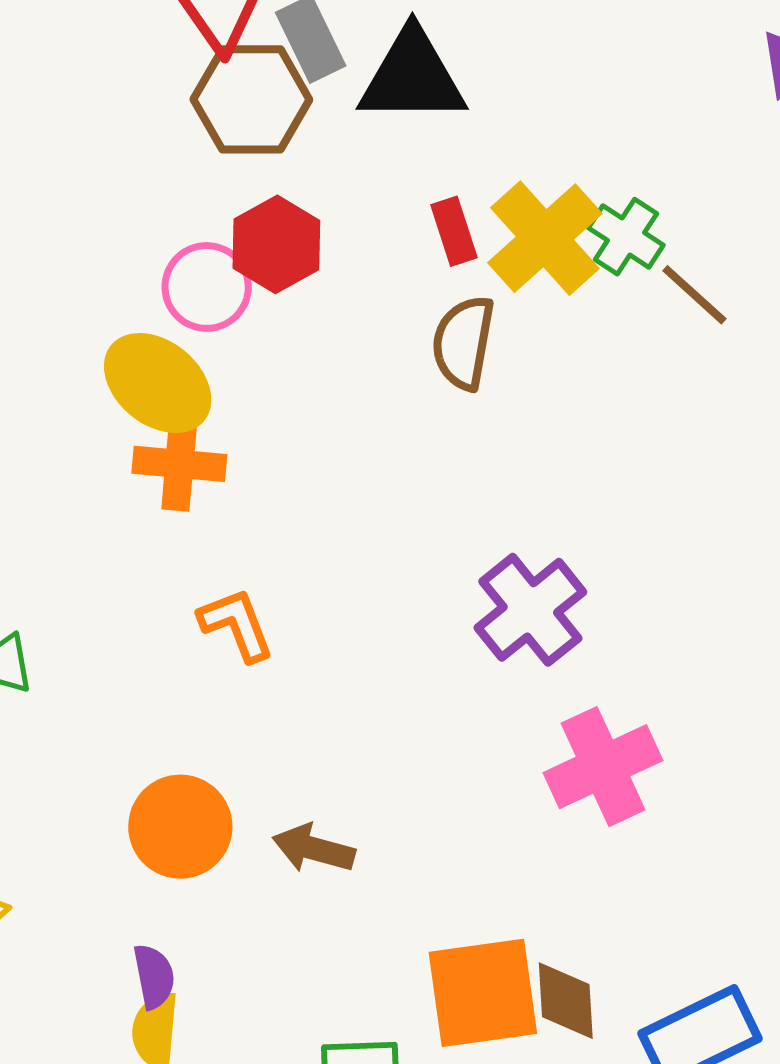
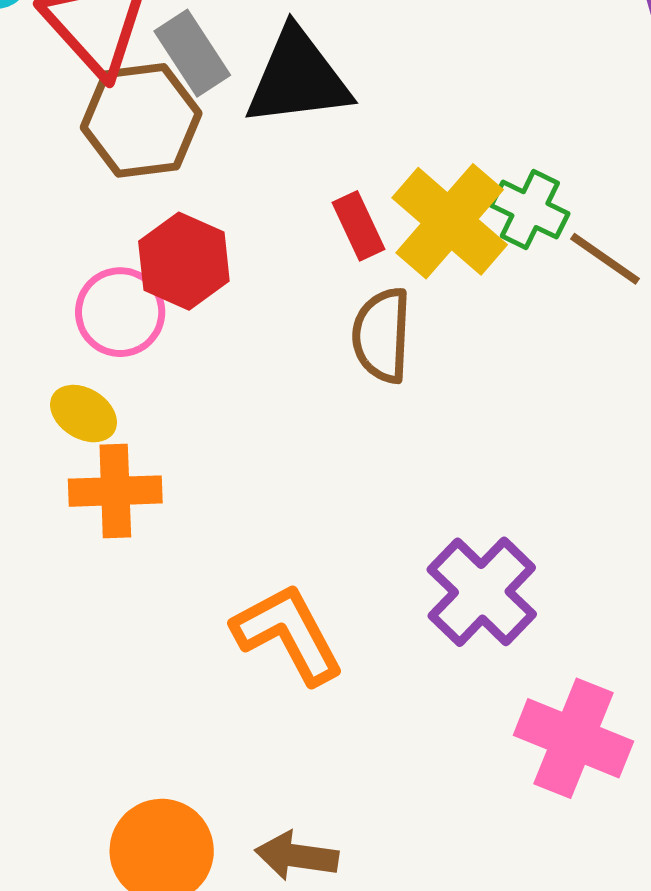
yellow ellipse: (158, 383) -> (84, 414), size x0.6
orange L-shape: (236, 625) -> (288, 634), moved, size x1.4
pink cross: (603, 767) -> (573, 738), turned -36

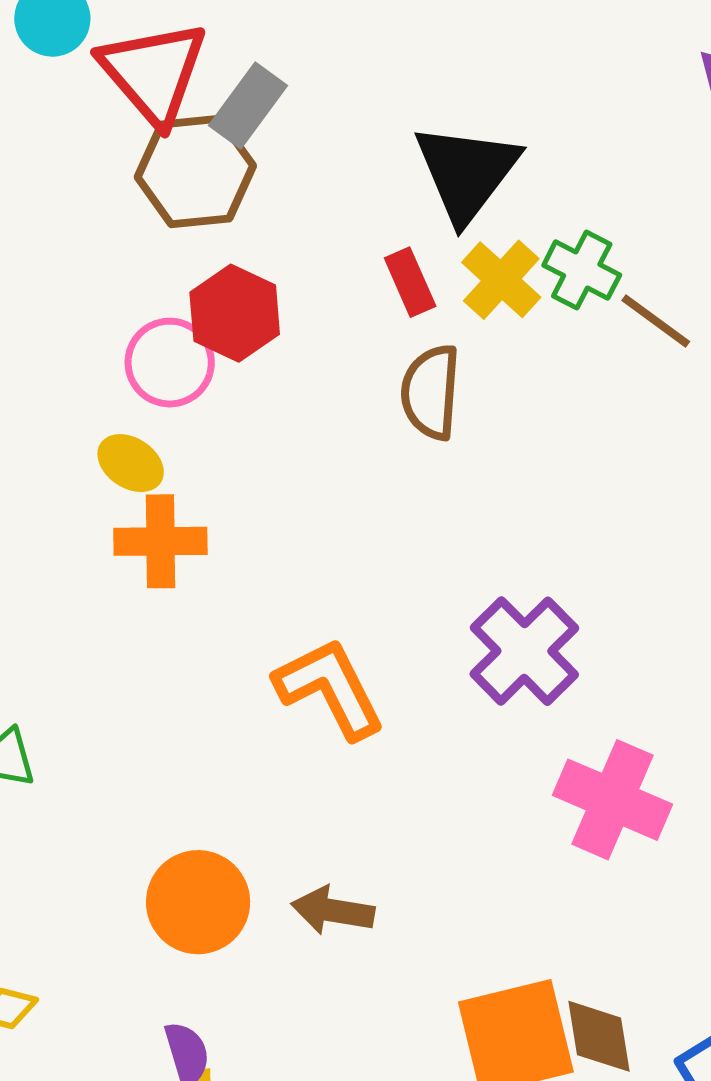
gray rectangle: (192, 53) -> (248, 106), turned 68
black triangle: (298, 78) -> (467, 172), moved, turned -47
yellow cross: (450, 221) -> (501, 280), size x0.7

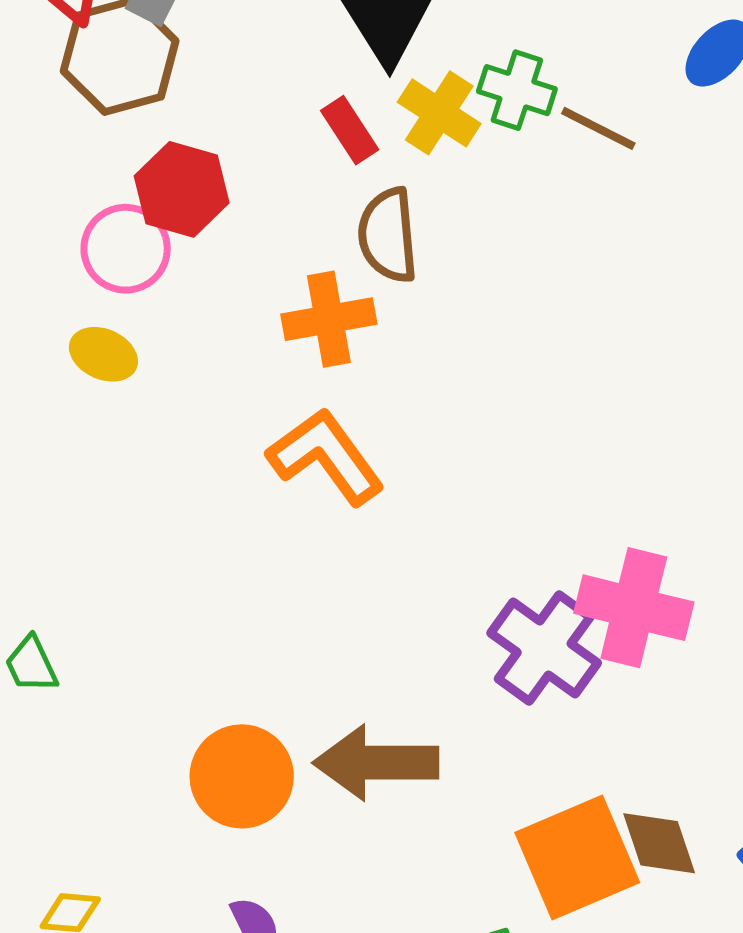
orange cross: (160, 541) -> (329, 319), moved
purple cross: (524, 651) -> (544, 648), moved
orange L-shape: (330, 688) -> (326, 457), moved
brown arrow: (333, 911) -> (376, 763), size x1.5

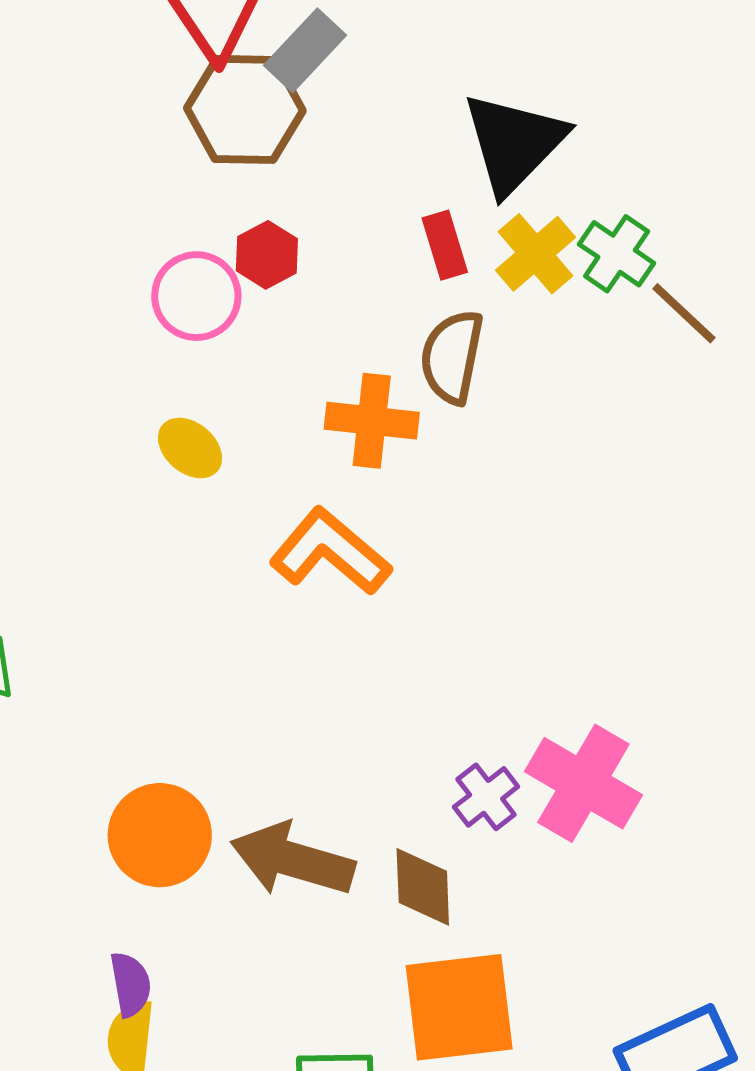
red hexagon: (182, 189) -> (267, 255), size x0.7
yellow ellipse: (103, 354) -> (190, 448), moved
orange L-shape: (326, 457) -> (330, 552), turned -30
purple cross: (544, 648) -> (486, 797), size x0.6
brown diamond: (659, 843) -> (423, 887), moved

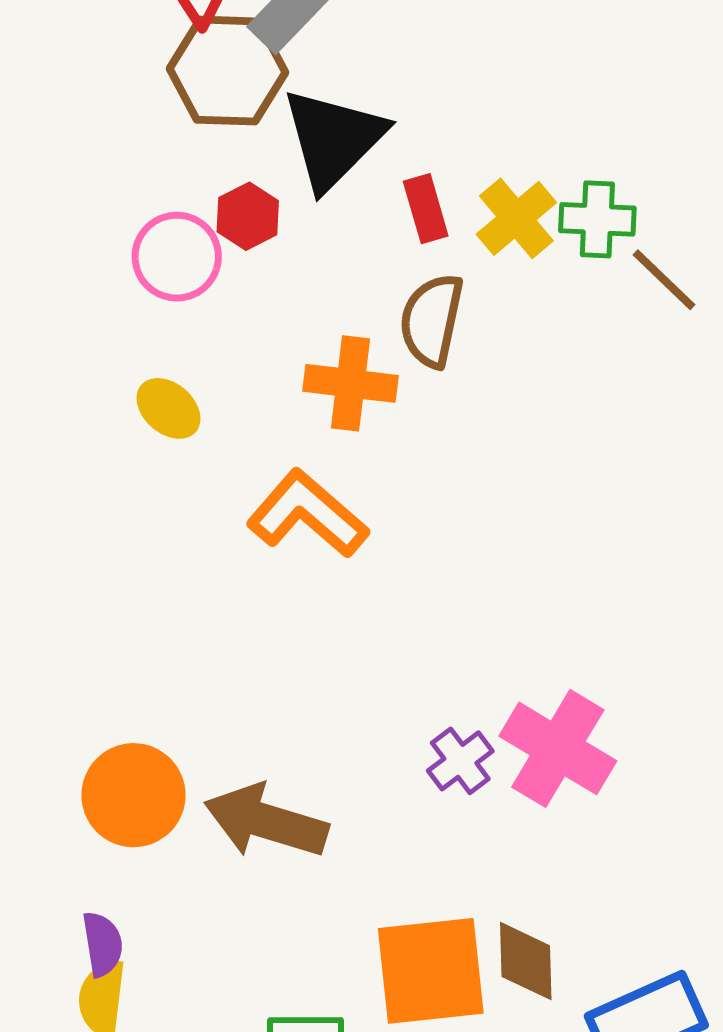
black triangle: (514, 143) -> (333, 139), moved
green cross: (617, 254) -> (597, 219), turned -32
brown diamond: (423, 887) -> (526, 961), moved

